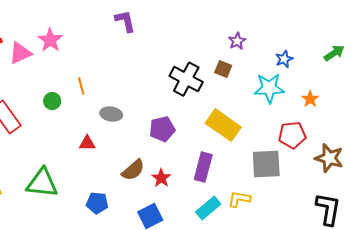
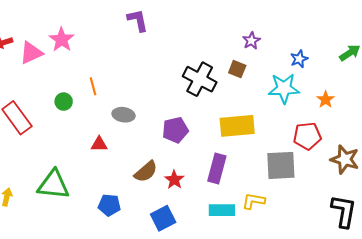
yellow rectangle: (223, 125) -> (237, 126), turned -40
cyan rectangle: (208, 208) -> (222, 210), turned 40

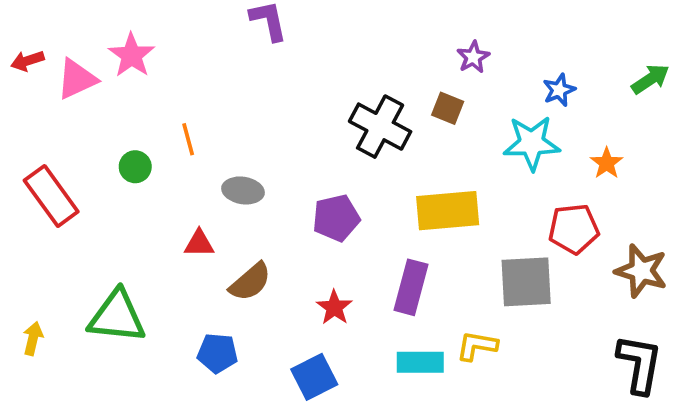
brown semicircle: (146, 172) -> (250, 282), moved

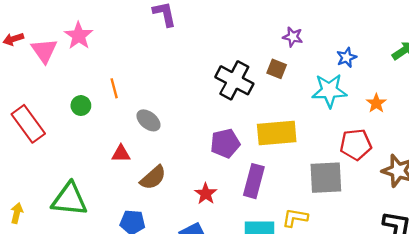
purple star: (473, 57) -> (293, 37), turned -30
pink triangle: (77, 79) -> (44, 51), turned -40
gray ellipse: (243, 190) -> (148, 120), turned 30
purple pentagon: (336, 218) -> (225, 143), moved

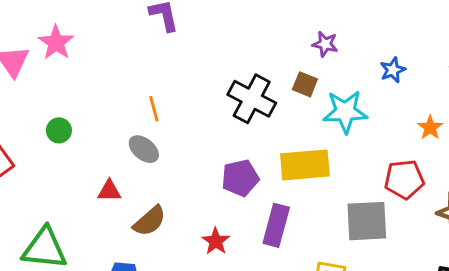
orange line: (114, 88) -> (154, 109), moved
cyan star: (329, 91) -> (345, 112), moved

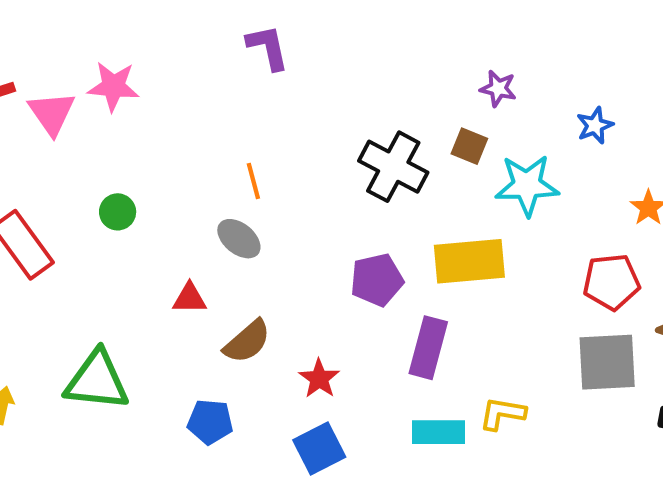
pink star: (56, 43) -> (113, 86), turned -30
gray square: (367, 221) -> (607, 362), moved
red star: (216, 241) -> (319, 379), moved

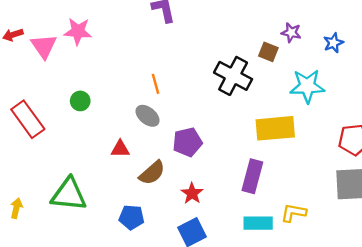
blue star: (595, 125) -> (333, 43), moved
brown square: (469, 146) -> (268, 52), moved
purple pentagon: (377, 280) -> (187, 142), moved

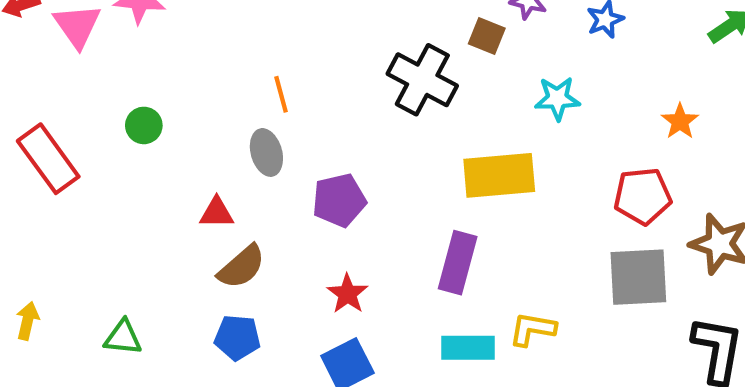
cyan star: (307, 86) -> (557, 98), size x0.7
gray ellipse: (148, 116) -> (266, 152), turned 35
brown semicircle: (152, 173) -> (241, 267), moved
green triangle: (69, 194) -> (123, 337), moved, size x0.6

